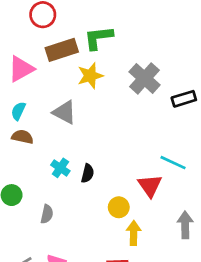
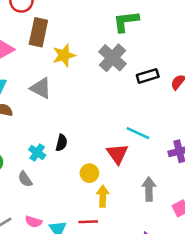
green L-shape: (98, 38) -> (126, 21), moved
brown rectangle: (62, 50) -> (38, 32), turned -60
cyan cross: (60, 168) -> (37, 152), moved
gray semicircle: (47, 214) -> (25, 179), turned 133

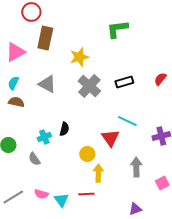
yellow star: (64, 55) -> (79, 57), moved
gray cross: (112, 58) -> (89, 86), moved
black rectangle: (148, 76) -> (124, 82), moved
cyan cross: (37, 152) -> (44, 137), turned 32

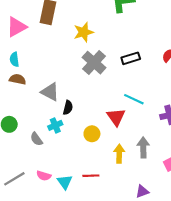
cyan semicircle: (13, 83) -> (14, 59), turned -32
gray triangle: (47, 84) -> (50, 92), moved
cyan cross: (44, 137) -> (55, 125), moved
yellow arrow: (98, 173) -> (119, 154), moved

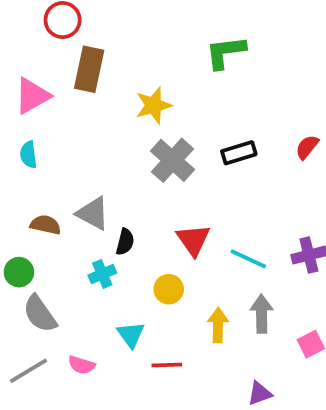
brown semicircle: (18, 79) -> (45, 225), moved
cyan line: (134, 99) -> (248, 259), moved
red triangle: (116, 117) -> (193, 240), moved
gray semicircle: (36, 139) -> (40, 314), moved, size x1.5
cyan triangle: (65, 182) -> (131, 335), moved

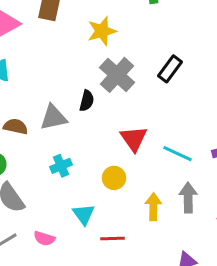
black rectangle: (239, 153) -> (170, 69), turned -36
gray triangle: (93, 213) -> (53, 117), turned -40
black semicircle: (125, 242) -> (87, 101), moved

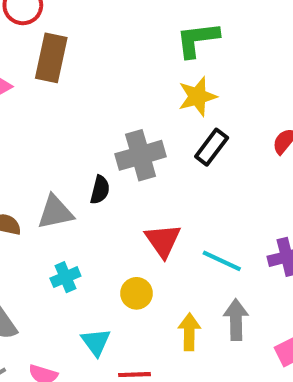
yellow star: (102, 31) -> (197, 96), moved
gray cross: (117, 75) -> (141, 155), turned 32

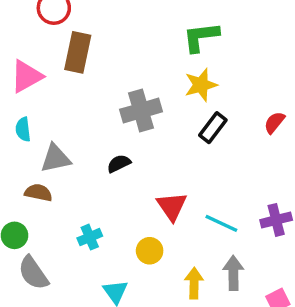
gray cross: (141, 155) -> (141, 111), moved
black semicircle: (100, 190) -> (119, 164), turned -130
gray triangle: (55, 212) -> (56, 158), moved

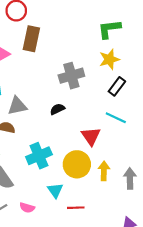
cyan line: (221, 223) -> (116, 118), moved
cyan cross: (90, 237) -> (39, 156), size x1.6
yellow circle: (150, 251) -> (77, 164), size x1.6
yellow arrow: (194, 283) -> (104, 171), moved

